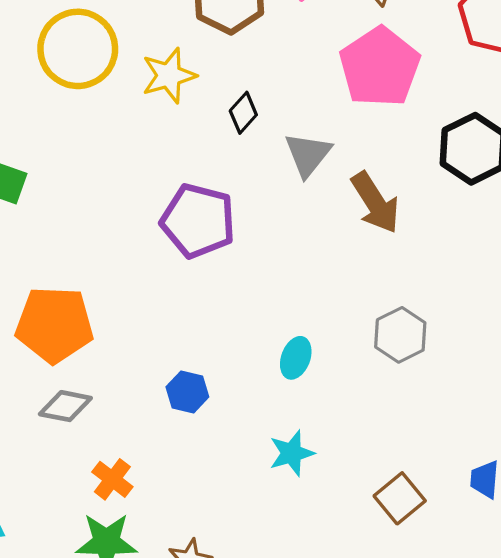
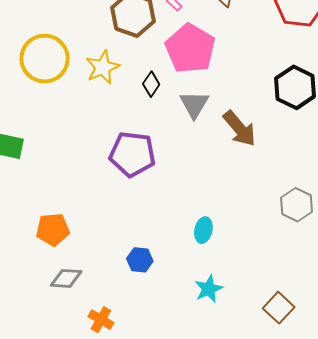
pink pentagon: (380, 67) -> (190, 49), moved
orange pentagon: (54, 325) -> (53, 229), size x0.7
gray hexagon: (400, 335) -> (297, 205), moved

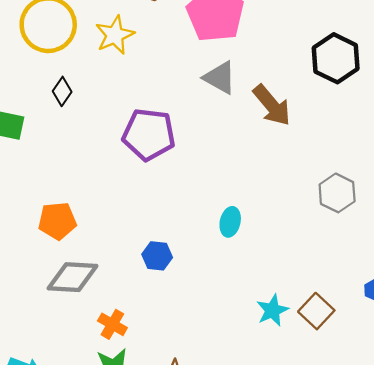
black diamond: (151, 84) -> (62, 91), moved
gray triangle: (194, 104) -> (220, 78), turned -32
gray diamond: (66, 278) -> (73, 277), size x1.4
cyan star: (209, 289) -> (272, 310), moved

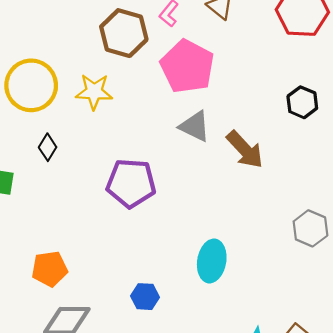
yellow star: (115, 35) -> (94, 92), turned 30
black hexagon: (336, 58) -> (302, 102), size x0.7
cyan ellipse: (230, 222) -> (212, 261), size x1.5

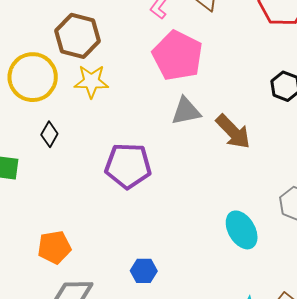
brown hexagon: (124, 33) -> (78, 36), moved
gray triangle: (195, 126) -> (186, 111), turned -36
cyan ellipse: (212, 261) -> (242, 230), moved, turned -39

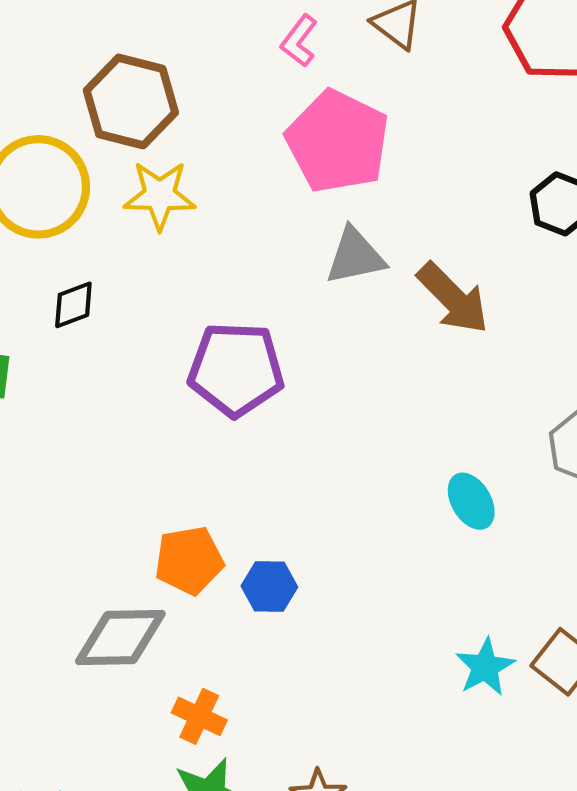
black diamond: (49, 134) -> (73, 305), turned 40
cyan ellipse: (242, 230) -> (471, 501), size x0.7
orange pentagon: (54, 247) -> (189, 560), moved

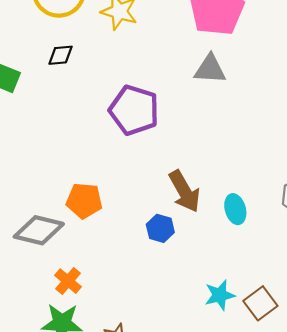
brown arrow: (453, 298) -> (185, 191), moved
blue hexagon: (269, 587) -> (160, 228), moved

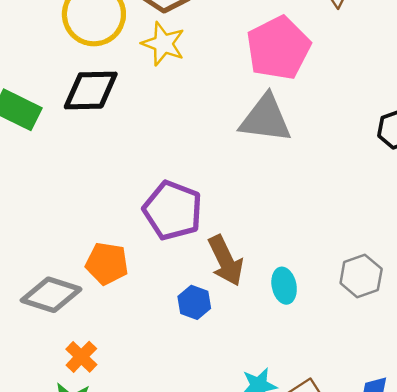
black diamond: (60, 55) -> (91, 90), size x1.8
gray triangle: (210, 69) -> (266, 119), size x1.4
purple pentagon: (134, 110) -> (173, 210), moved

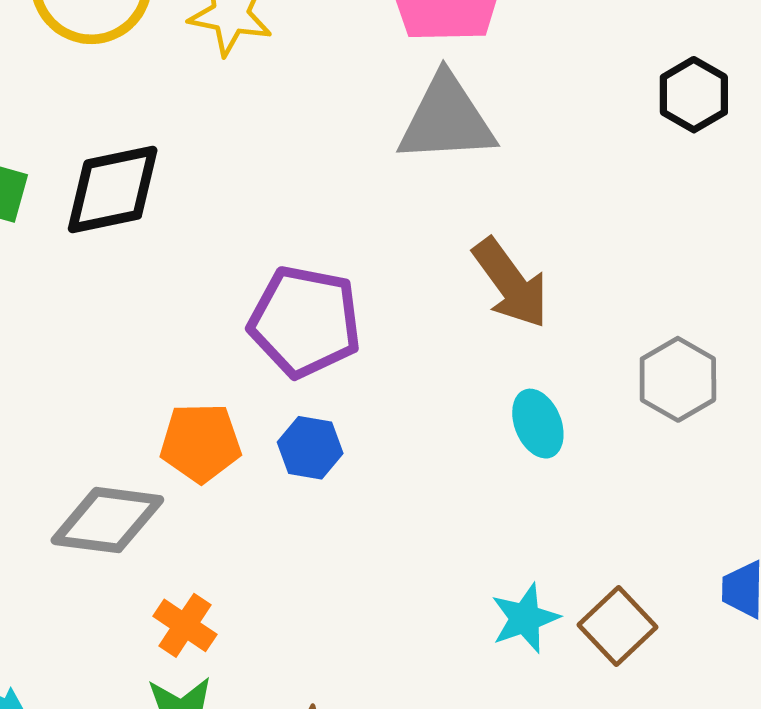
black diamond: (91, 90) -> (113, 189), moved
brown arrow: (226, 261) -> (511, 283), moved
blue hexagon: (194, 302) -> (310, 448), moved

